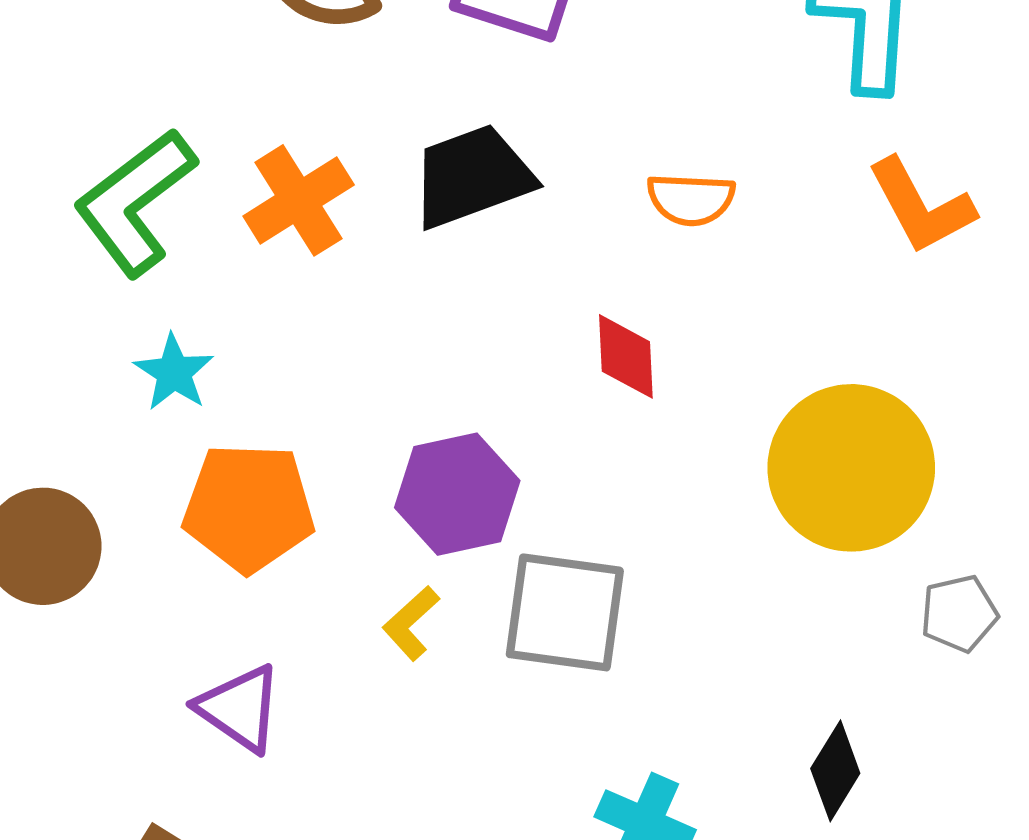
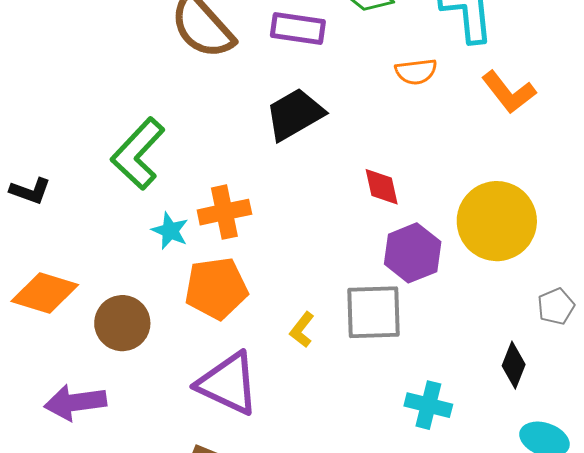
orange semicircle: (691, 199) -> (416, 72), moved
orange cross: (299, 200) -> (224, 212), moved, turned 30
purple hexagon: (457, 494) -> (413, 253), moved
gray pentagon: (959, 613) -> (556, 306), moved
purple triangle: (240, 708) -> (228, 384), size x1.5

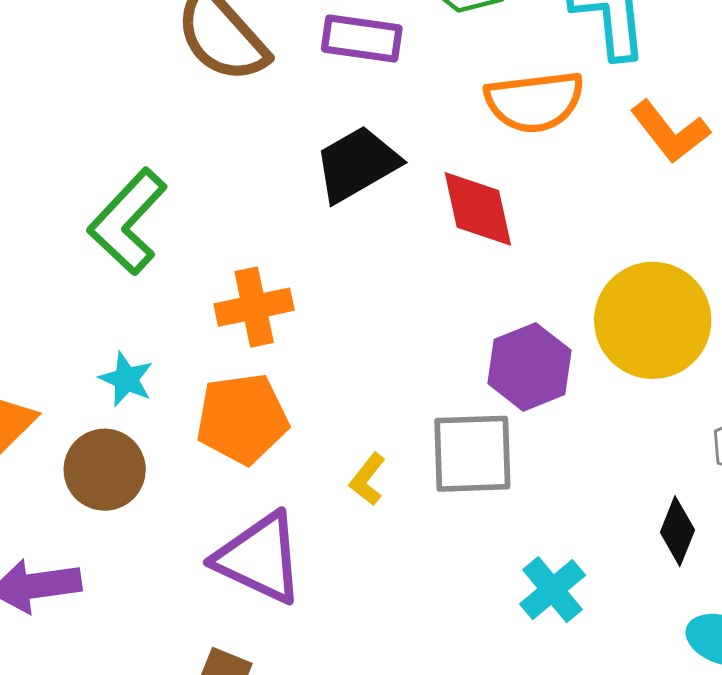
orange semicircle: (416, 72) -> (534, 102), size x1.6
red diamond: (382, 187) -> (478, 209), moved, size x1.4
cyan star: (170, 231) -> (126, 379), moved
cyan cross: (428, 405) -> (553, 590), turned 36

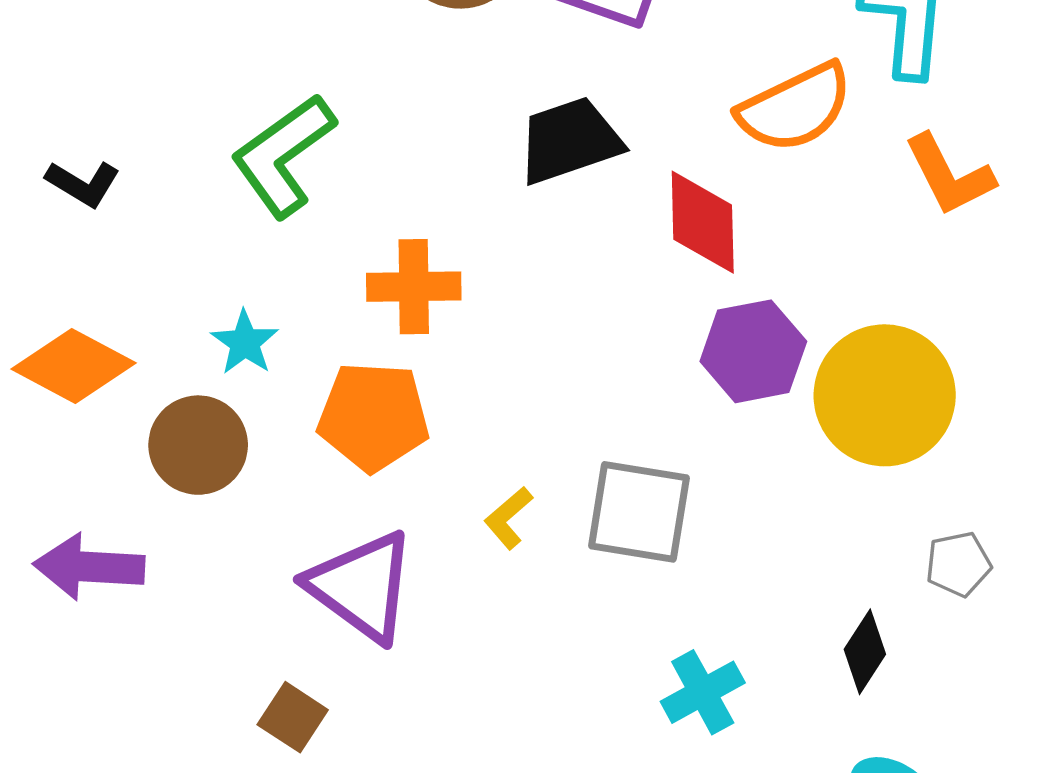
orange semicircle: (534, 102) -> (795, 108), turned -30
purple hexagon: (530, 367) -> (753, 351), moved

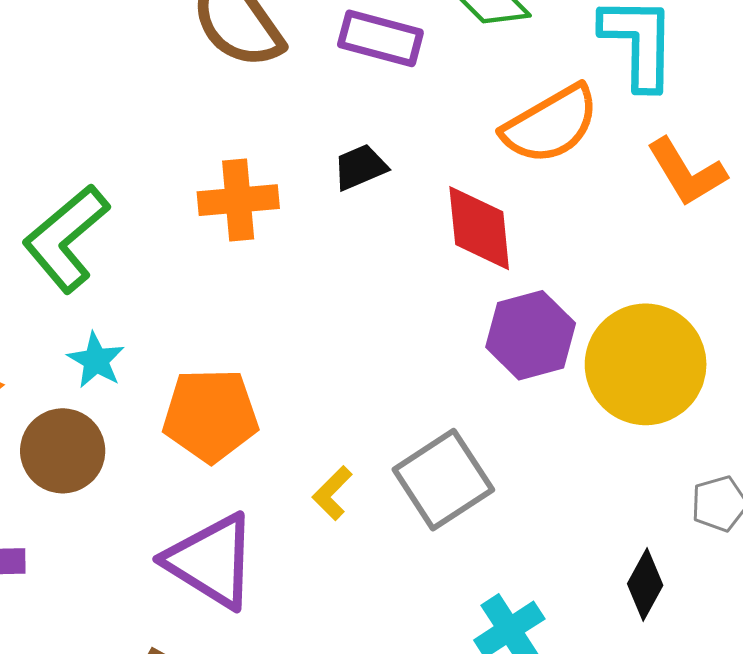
black trapezoid: (570, 141) -> (360, 167), size x0.6
green L-shape: (283, 155) -> (66, 238), moved
orange cross: (414, 287) -> (238, 200), moved
gray square: (639, 512) -> (443, 480), turned -38

